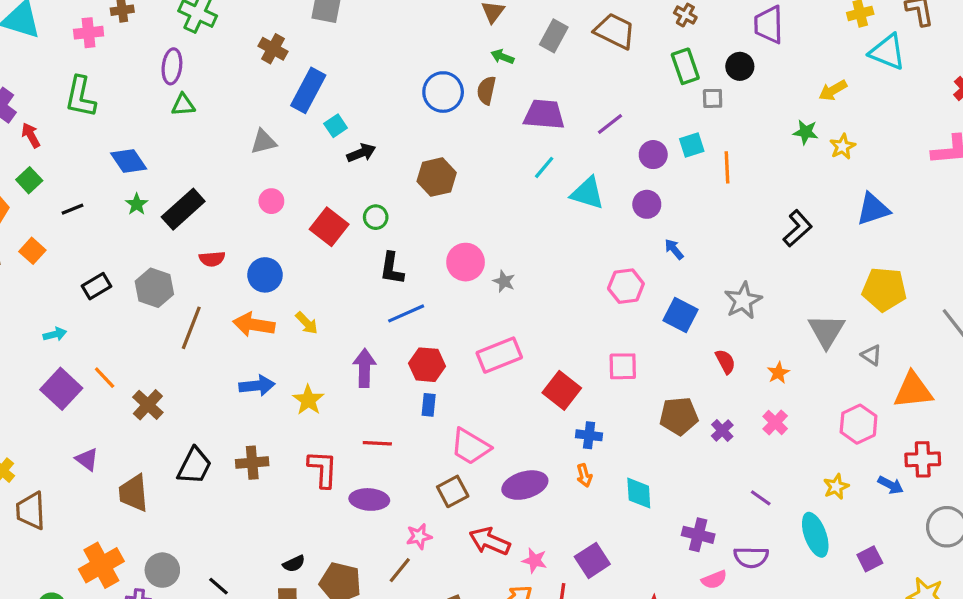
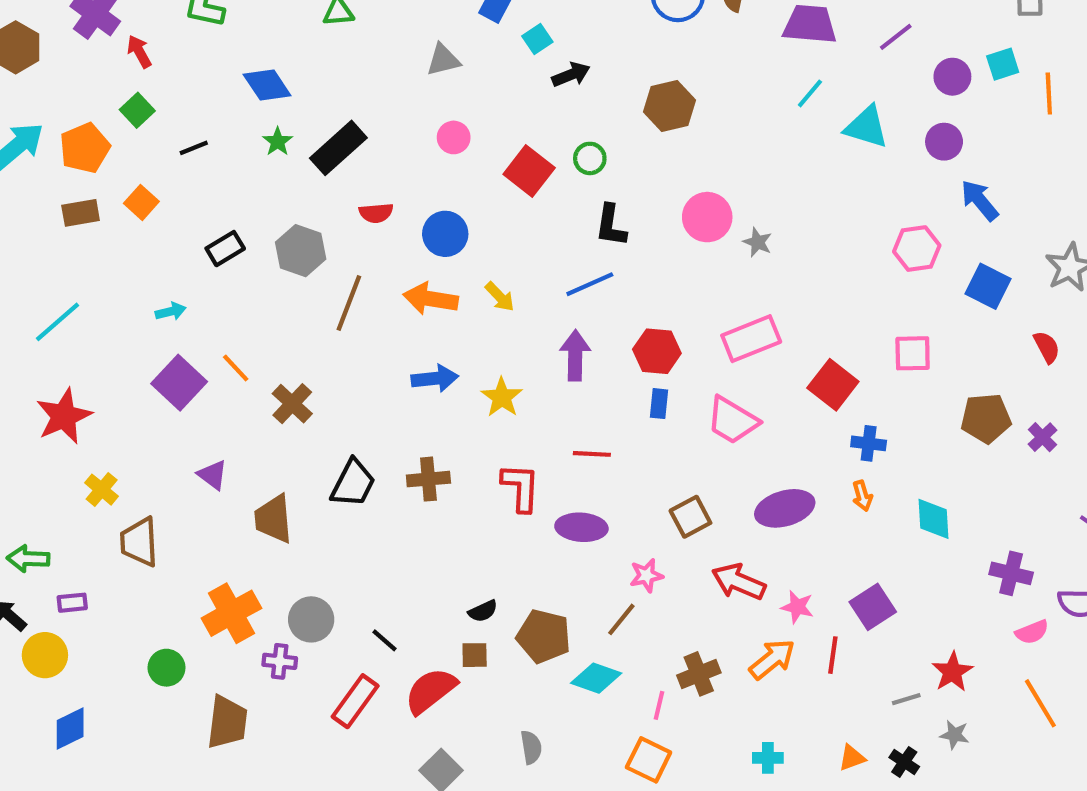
blue arrow: (674, 249) -> (980, 200), size x1.5
blue line: (406, 313) -> (590, 284), moved
pink trapezoid: (470, 447) -> (732, 420), moved

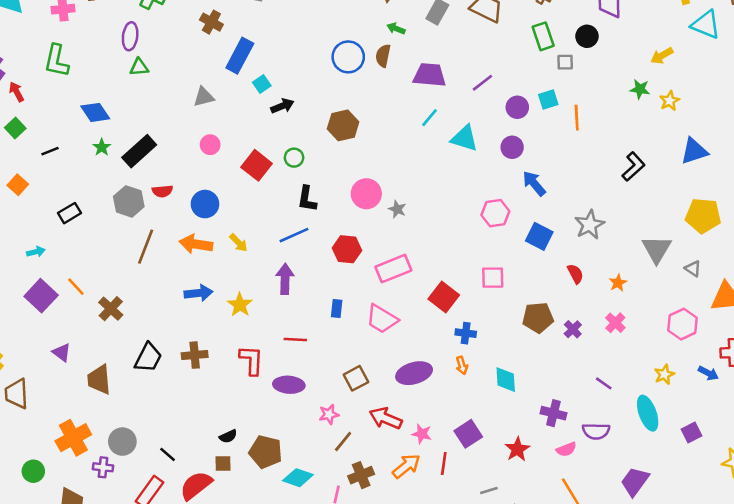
gray hexagon: (301, 251) -> (129, 201), moved
red hexagon: (657, 351) -> (347, 249), moved
brown line: (621, 619) -> (343, 442), moved
red star: (952, 672) -> (517, 449), moved

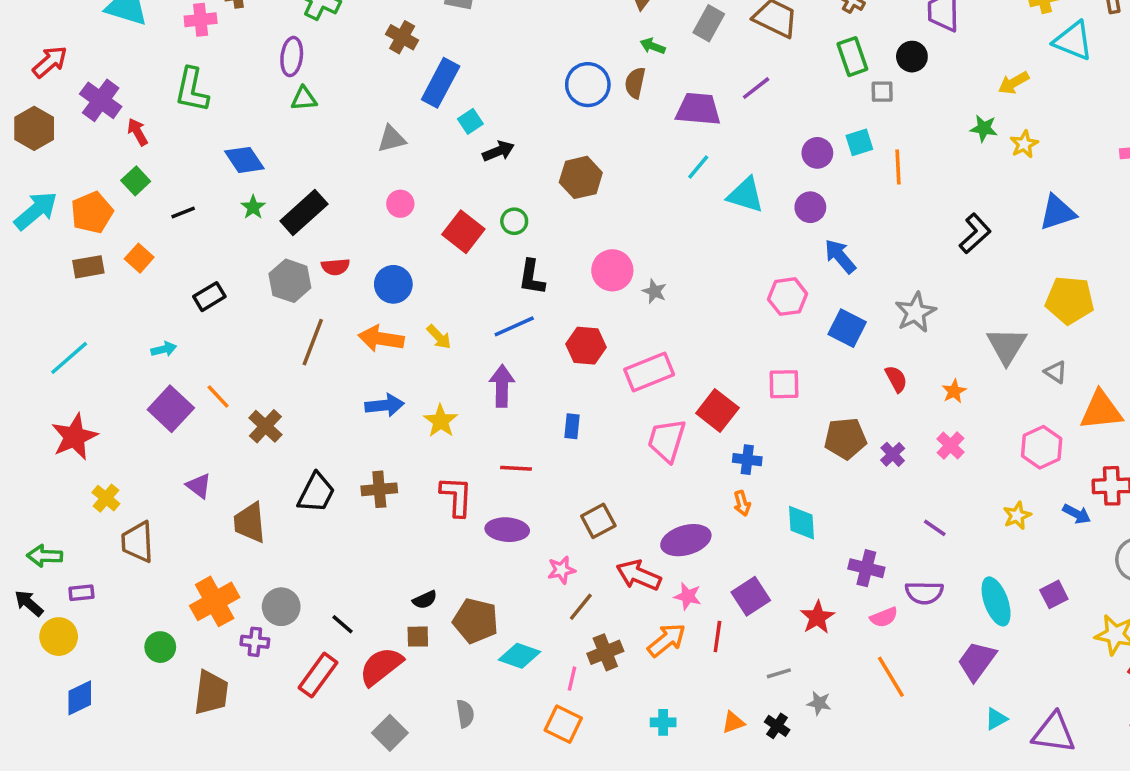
purple line: (482, 83) -> (756, 88), moved
pink trapezoid: (382, 319) -> (667, 440), moved, turned 76
purple ellipse: (414, 373) -> (686, 540), moved
cyan ellipse: (648, 413) -> (996, 601), moved

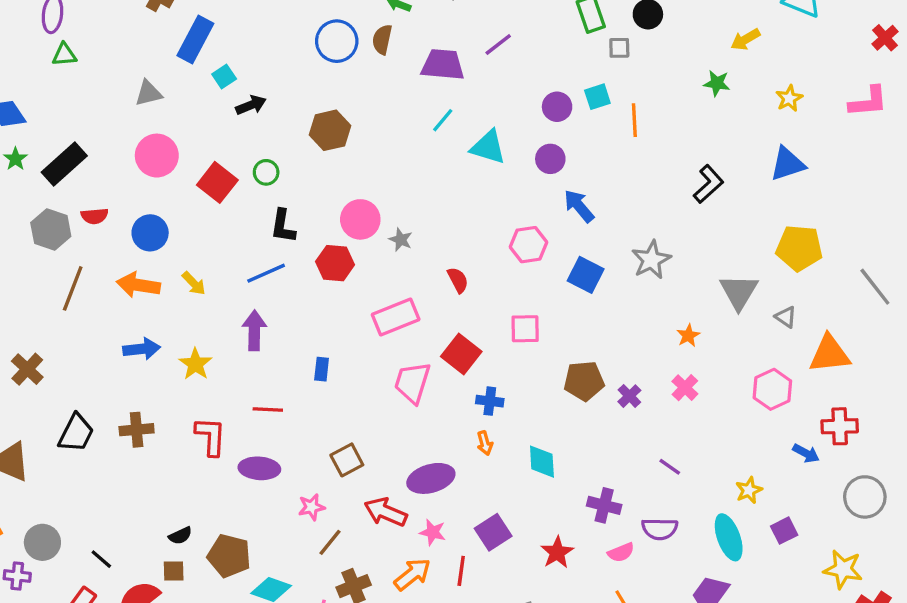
yellow star: (1024, 144) -> (789, 98), moved
pink circle: (400, 204) -> (157, 156), size x1.6
red hexagon: (586, 346) -> (335, 263), moved
red semicircle: (896, 379) -> (458, 280), moved
yellow star: (1017, 516) -> (749, 490), moved

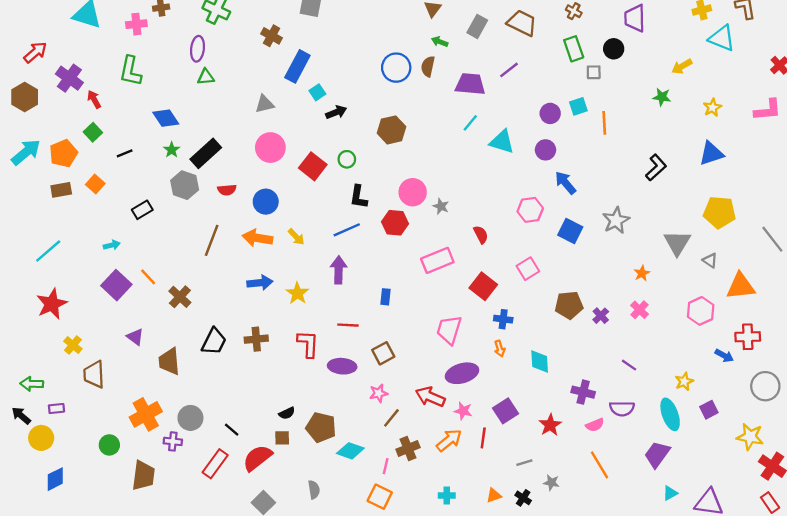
gray hexagon: (51, 230) -> (185, 185), moved
pink square: (525, 329) -> (528, 269), turned -30
pink trapezoid: (412, 383) -> (449, 330), moved
brown square: (347, 460) -> (383, 353), moved

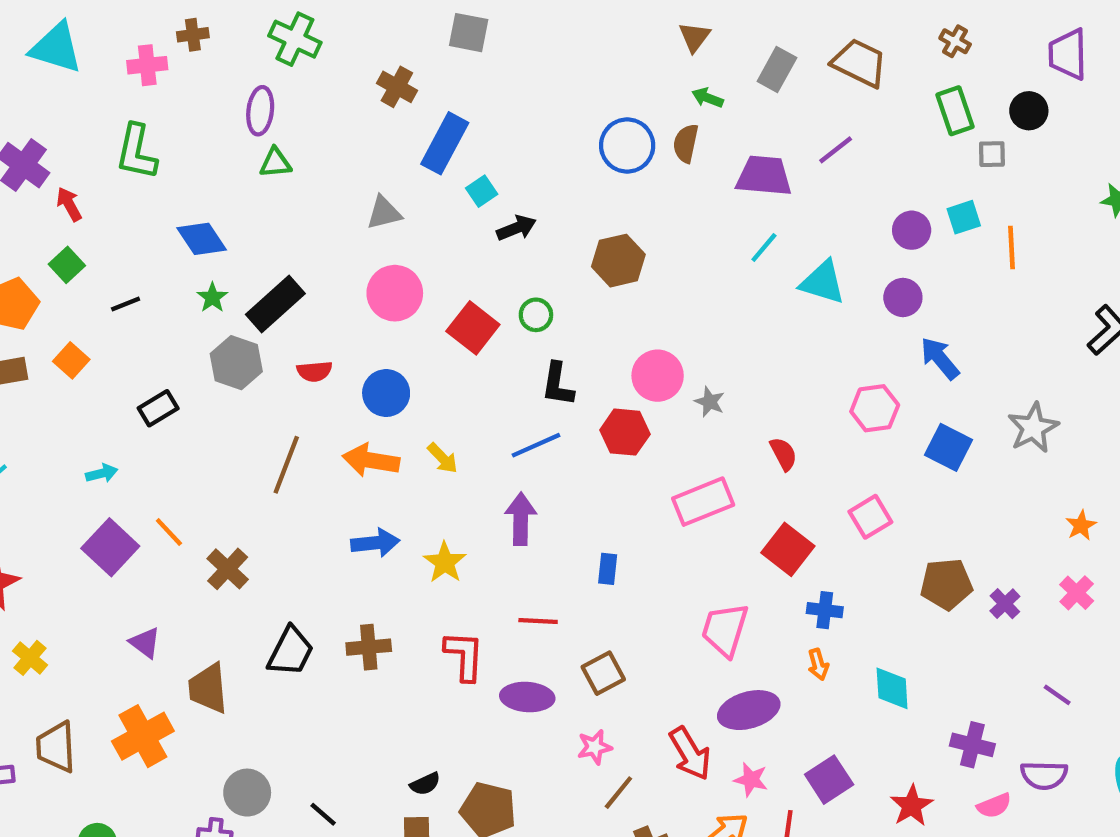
brown trapezoid: (94, 374) -> (56, 747), moved
red arrow: (430, 397) -> (690, 753), turned -144
orange cross: (146, 414) -> (143, 736), moved

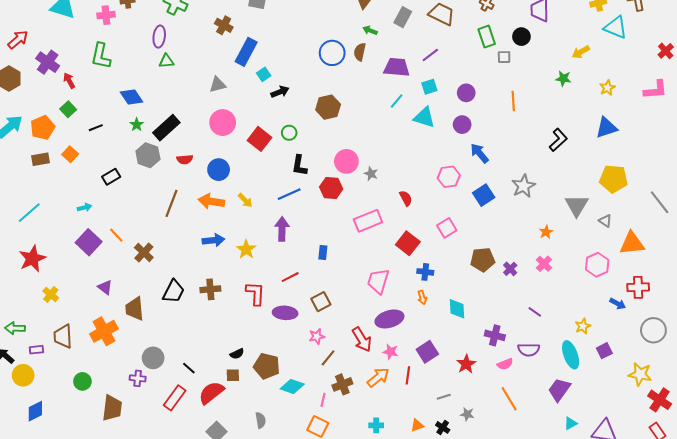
cyan square: (964, 217) -> (429, 87), moved
blue square: (949, 447) -> (484, 195), turned 30
red line: (538, 621) -> (290, 277), turned -30

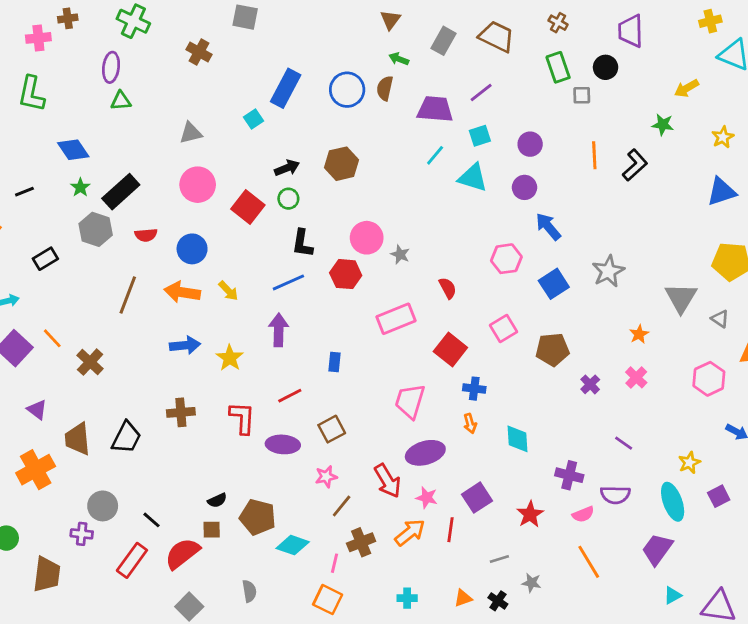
blue rectangle: (246, 52) -> (286, 88), moved
black arrow: (280, 92) -> (287, 168), moved
black L-shape: (558, 140) -> (635, 165), moved
brown pentagon: (483, 260) -> (552, 349), moved
black trapezoid: (174, 291) -> (126, 437), moved

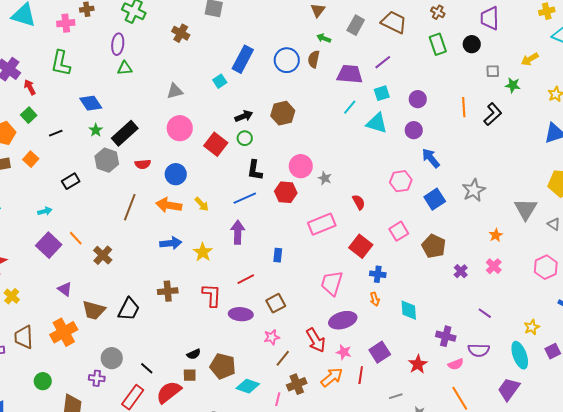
gray square: (582, 95) -> (493, 71), moved
brown pentagon: (552, 349) -> (434, 246), turned 30
brown trapezoid: (77, 439) -> (94, 310), turned -70

